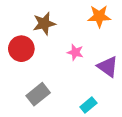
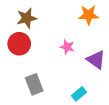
brown star: (44, 23) -> (27, 18), moved
gray rectangle: (38, 94) -> (34, 84), turned -72

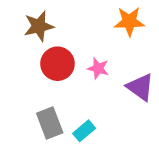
red circle: (19, 44) -> (58, 64), moved
cyan rectangle: (79, 94) -> (84, 131), moved

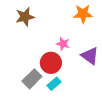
red circle: (58, 64) -> (51, 63), moved
gray rectangle: (50, 123) -> (32, 79), turned 66

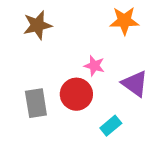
gray rectangle: (32, 79) -> (36, 103), moved, turned -54
cyan rectangle: (54, 84) -> (111, 126), moved

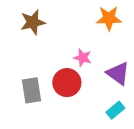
cyan rectangle: (111, 126) -> (115, 110), moved

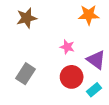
red circle: (67, 83) -> (72, 77), moved
gray rectangle: (31, 90) -> (26, 74), turned 42

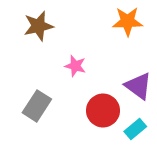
pink star: (67, 47) -> (75, 66), moved

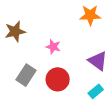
brown star: (38, 26) -> (15, 32), moved
red circle: (103, 111) -> (58, 79), moved

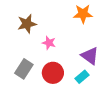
brown star: (15, 32) -> (27, 24), moved
cyan rectangle: (96, 91) -> (82, 77), moved

